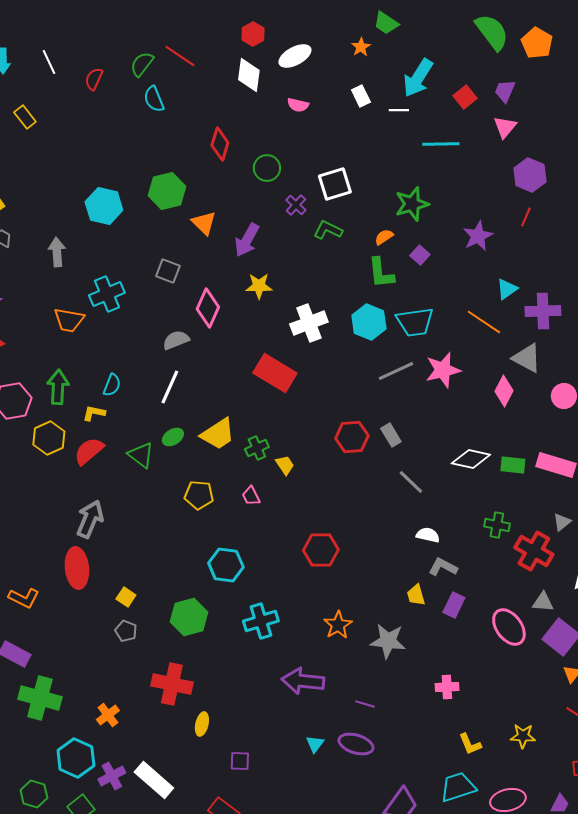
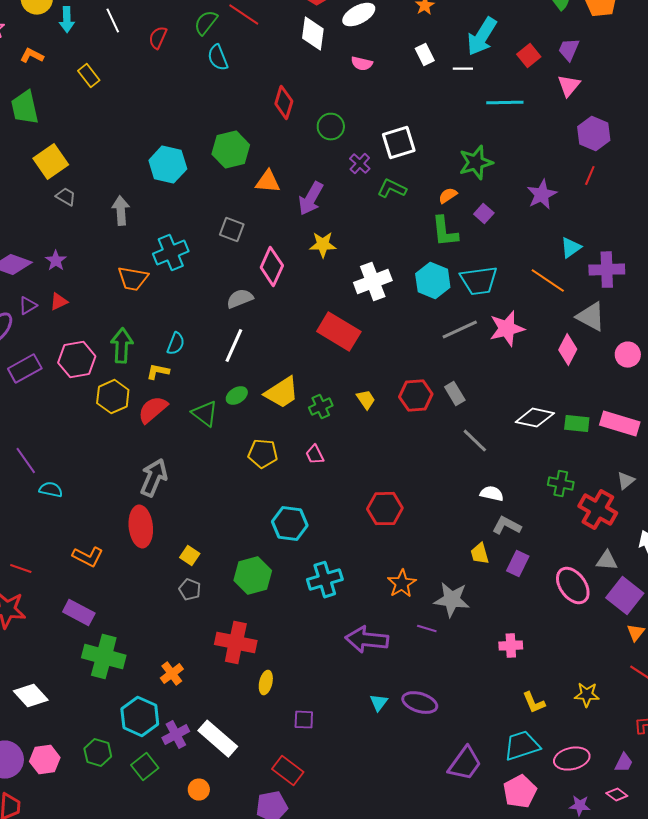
orange triangle: (204, 223) -> (268, 182), turned -40
yellow trapezoid: (285, 465) -> (366, 400), moved
purple line: (365, 704) -> (427, 629), moved

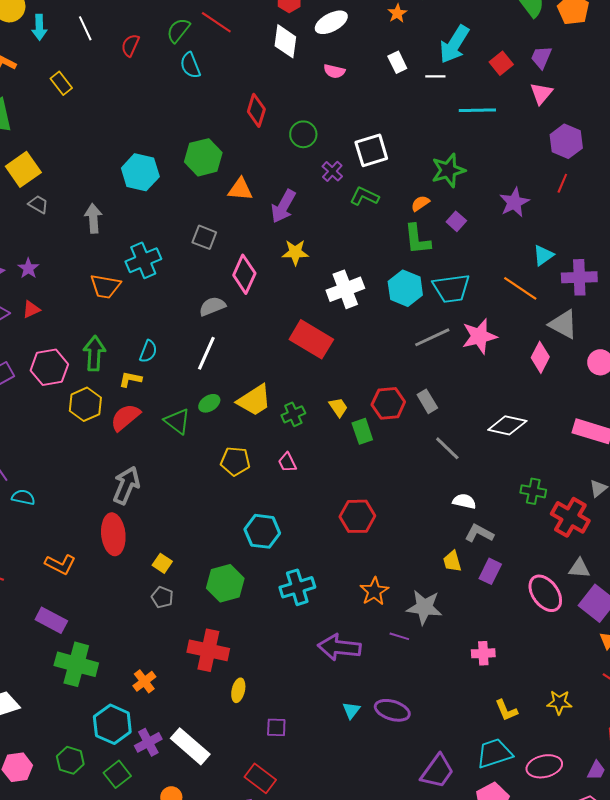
green rectangle: (577, 424) -> (362, 431), moved, turned 65

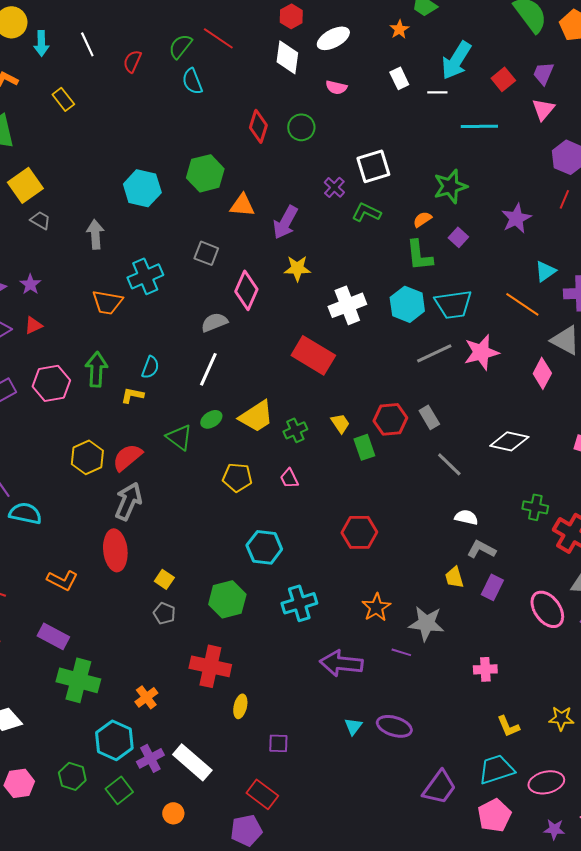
green circle: (303, 134) -> (301, 127), moved
yellow hexagon: (85, 404) -> (87, 457), moved
red semicircle: (125, 417) -> (127, 457), moved
cyan semicircle: (23, 497) -> (25, 513), size x1.4

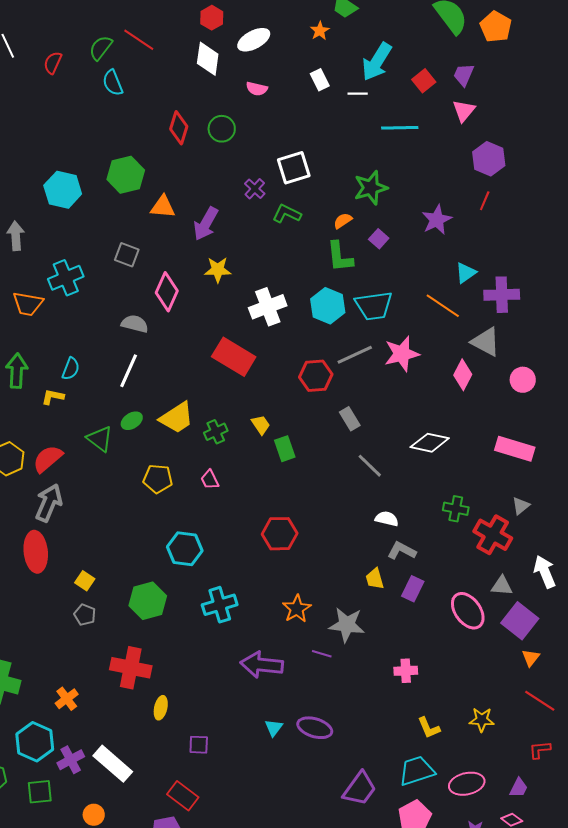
gray semicircle: (214, 322) -> (135, 324), turned 36
red hexagon: (390, 419) -> (316, 376), moved
green square: (119, 790) -> (40, 792), turned 32

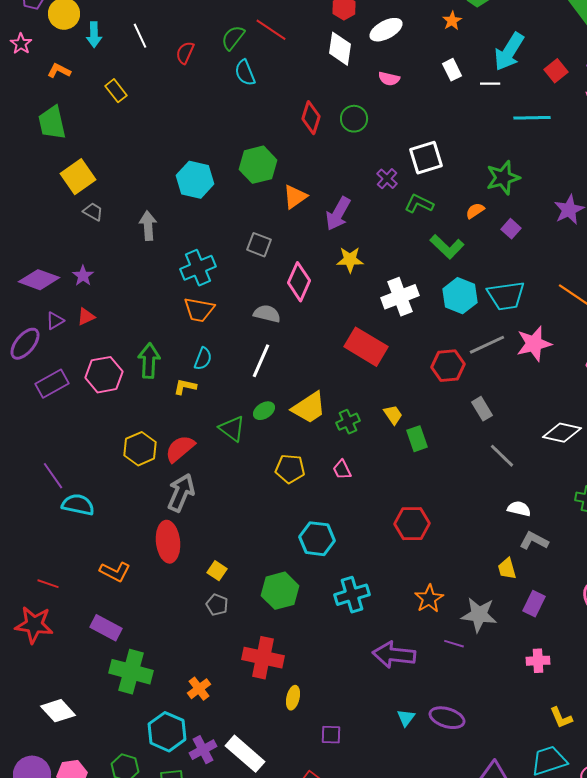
orange triangle: (163, 207) -> (295, 197), turned -40
green L-shape: (340, 257) -> (447, 247), moved, turned -40
orange trapezoid: (28, 304) -> (199, 310), moved
purple rectangle: (413, 589) -> (534, 604), moved

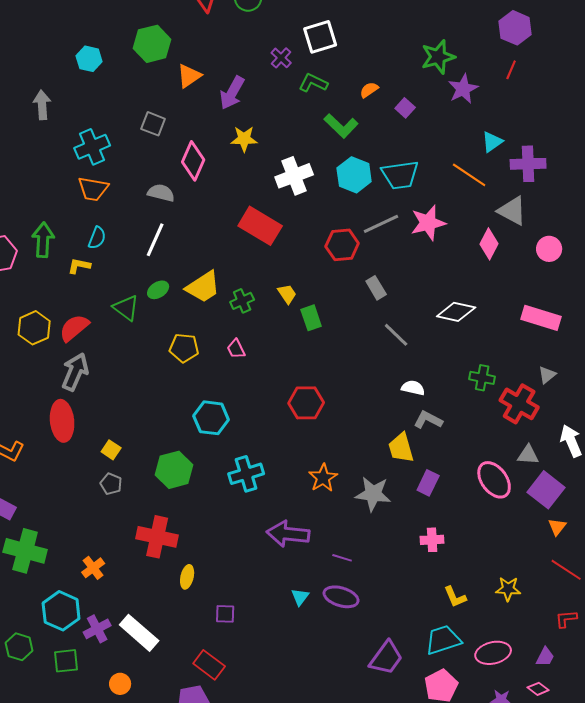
green star: (503, 178) -> (438, 57), moved
cyan hexagon: (195, 180) -> (89, 59), size x0.7
yellow trapezoid: (507, 569) -> (401, 448), size x1.4
purple line: (454, 644) -> (342, 558), moved

